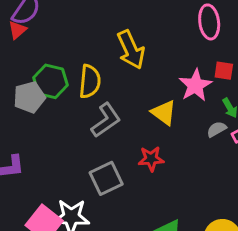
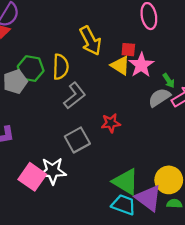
red square: (224, 71) -> (128, 50), moved
yellow triangle: (164, 113) -> (120, 65), moved
gray semicircle: (217, 129) -> (159, 98), size x1.5

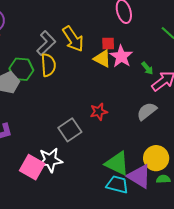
gray L-shape: (75, 96) -> (46, 43), moved
gray semicircle: (159, 98) -> (147, 111), moved

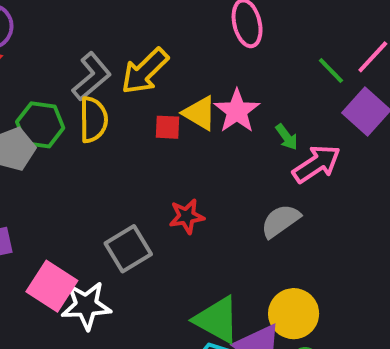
yellow arrow: (73, 39) -> (145, 71), turned 76
red square: (108, 44) -> (167, 127), moved
pink square: (32, 167) -> (52, 286), moved

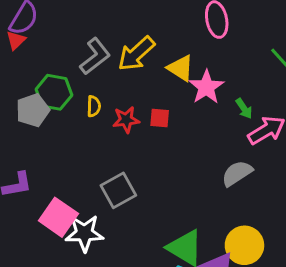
yellow triangle: (200, 113) -> (181, 68), moved
yellow semicircle: (93, 120) -> (94, 106), moved, size x0.6
red square: (167, 127) -> (160, 118), moved
red star: (187, 216) -> (126, 120), moved

